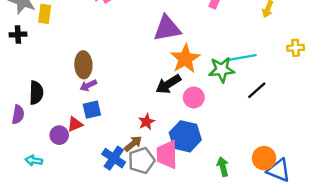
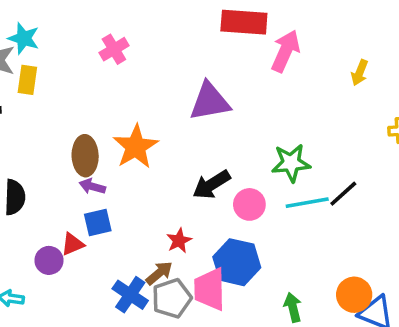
cyan line: (242, 58) -> (307, 203), moved
orange star: (185, 59) -> (136, 147), moved
purple arrow: (88, 85) -> (92, 186), turned 42

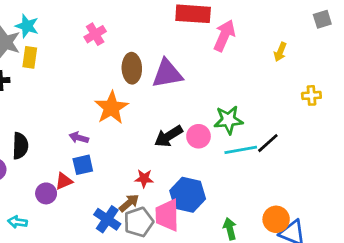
brown ellipse: (85, 156) -> (132, 68), moved
pink circle: (249, 204) -> (199, 136), moved
red star: (179, 241) -> (144, 178), turned 30

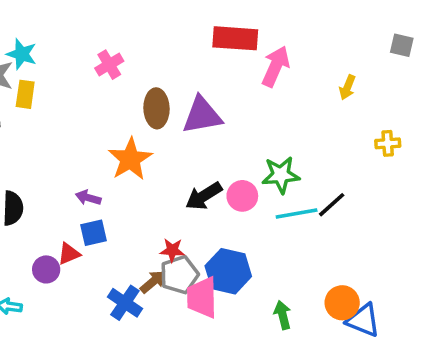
gray square: (322, 19) -> (402, 45), turned 30
gray pentagon: (139, 222) -> (179, 275), moved

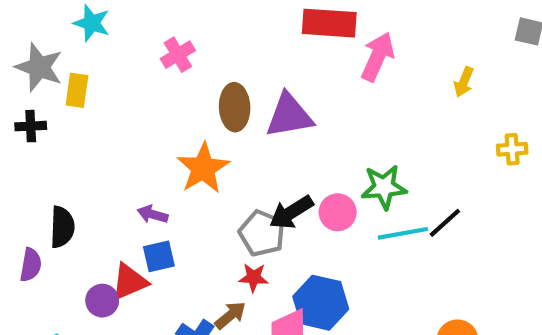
cyan star: (22, 54) -> (92, 23), moved
red triangle: (69, 254) -> (129, 282), size x1.4
gray pentagon: (179, 275) -> (262, 233), moved, turned -30

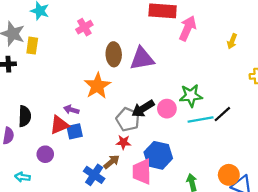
red triangle: (129, 282) -> (59, 125), moved

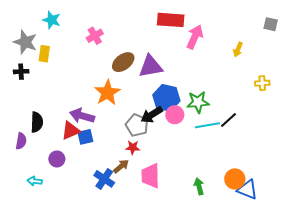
brown ellipse: (114, 54) -> (123, 62), turned 55
purple arrow: (71, 110) -> (82, 116), size x1.6
blue hexagon: (158, 155) -> (166, 98), moved

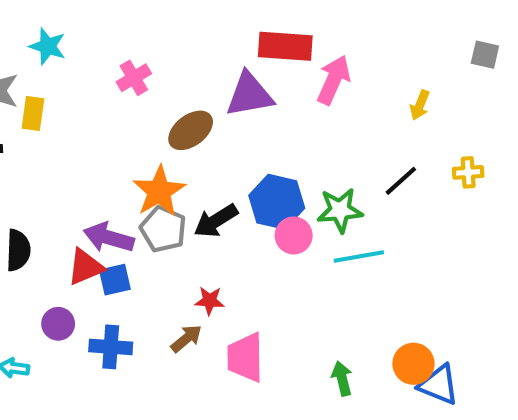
purple triangle: (151, 66) -> (249, 95), moved
black arrow: (152, 115) -> (216, 221), moved
black line: (228, 120) -> (401, 181), moved
gray pentagon: (137, 125) -> (163, 229), moved
blue cross: (104, 179) -> (111, 347), moved, turned -30

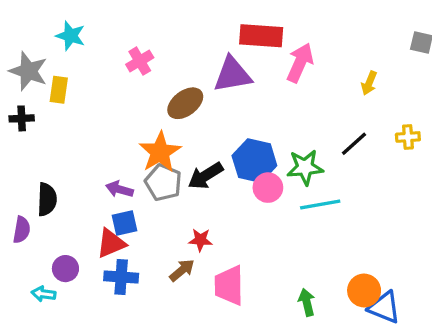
purple arrow: (109, 238) -> (119, 189), size x0.7
red triangle: (85, 267) -> (111, 243), moved
purple circle: (58, 324) -> (65, 269), moved

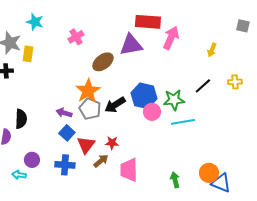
blue square: (125, 223) -> (67, 133), turned -35
red triangle: (111, 243) -> (86, 145), moved, turned -30

